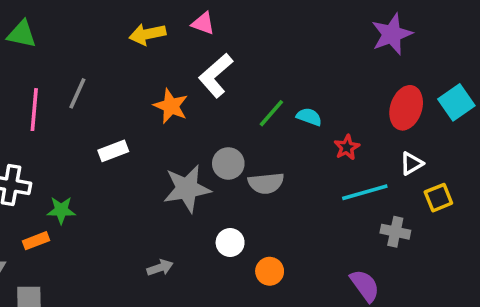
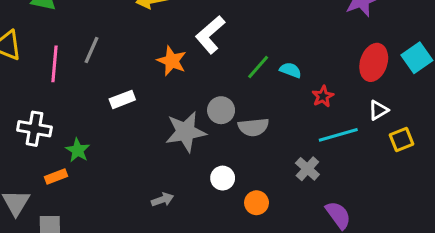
green star: (61, 210) -> (78, 150), turned 30
gray cross: (395, 232) -> (307, 169), moved, turned 30

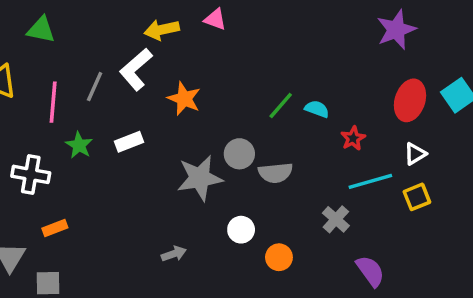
white L-shape: (210, 35) -> (136, 69), moved
yellow square: (401, 139) -> (417, 197), moved
green star: (78, 150) -> (79, 145), moved

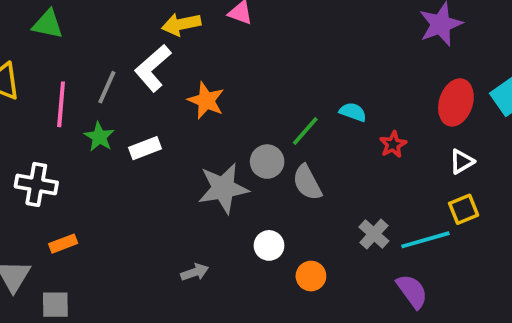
green line: (281, 106) -> (305, 131), moved
green star: (79, 145) -> (99, 137), moved
gray semicircle: (276, 173) -> (307, 183), turned 68
cyan line: (370, 181) -> (425, 240), moved

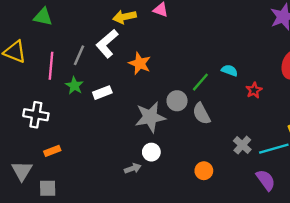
white circle: (269, 245) -> (151, 152), moved

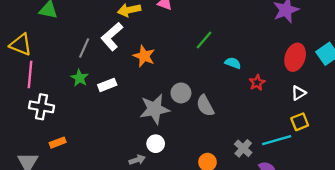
pink line: (51, 66) -> (30, 75), moved
green line: (200, 82) -> (204, 40), moved
gray cross: (242, 145) -> (243, 148), moved

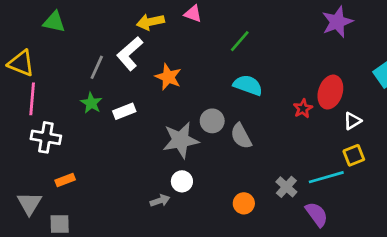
green line: (204, 40) -> (240, 41), moved
red ellipse: (295, 57) -> (330, 92), moved
cyan semicircle: (233, 63) -> (248, 85), moved, size x1.5

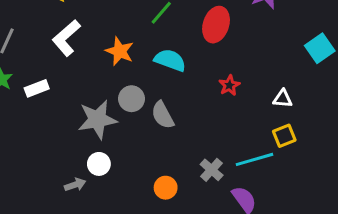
white L-shape: (130, 54) -> (66, 38), moved
orange star: (168, 77) -> (120, 51), moved
red ellipse: (330, 92) -> (216, 25), moved
white triangle: (352, 121) -> (283, 99), turned 36

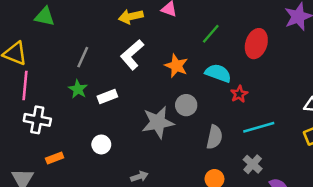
red star: (229, 85) -> (239, 94), moved
gray semicircle: (163, 115) -> (214, 137), moved, turned -140
cyan line: (255, 159) -> (259, 127), moved
white circle: (99, 164) -> (101, 144), moved

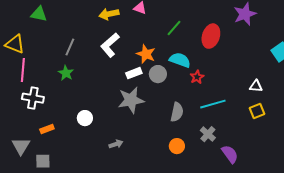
white rectangle: (107, 97) -> (134, 73), moved
gray circle: (186, 105) -> (158, 74), moved

